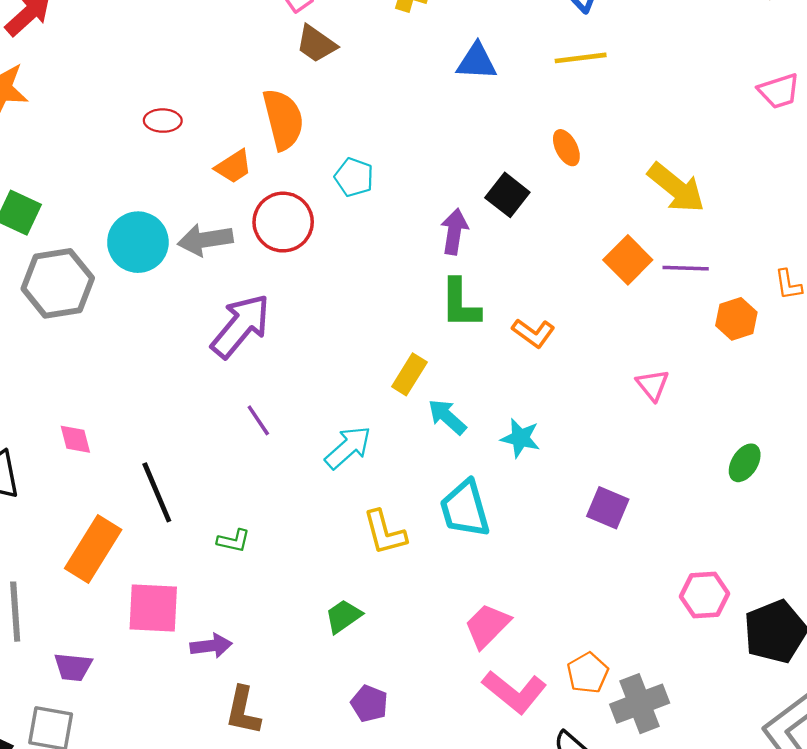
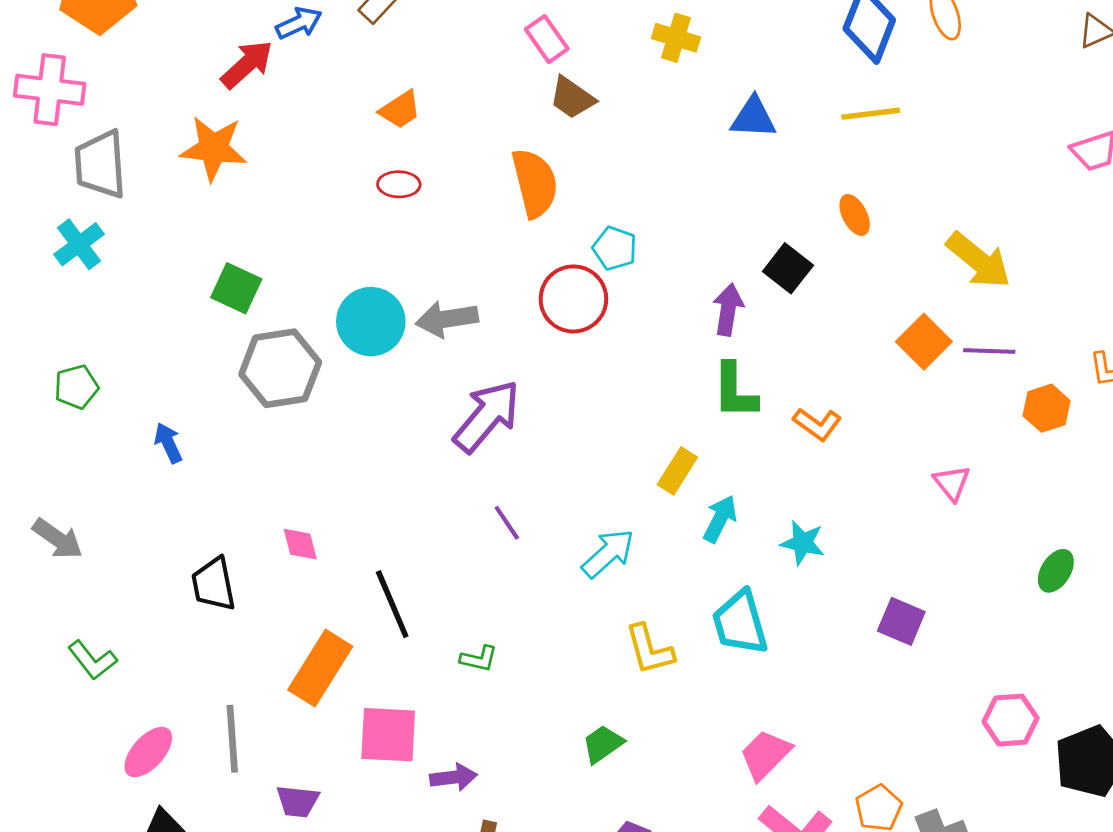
orange trapezoid: (234, 167) -> (400, 110), moved
red circle: (283, 222) -> (573, 299), moved
cyan arrow: (447, 417) -> (720, 519), turned 75

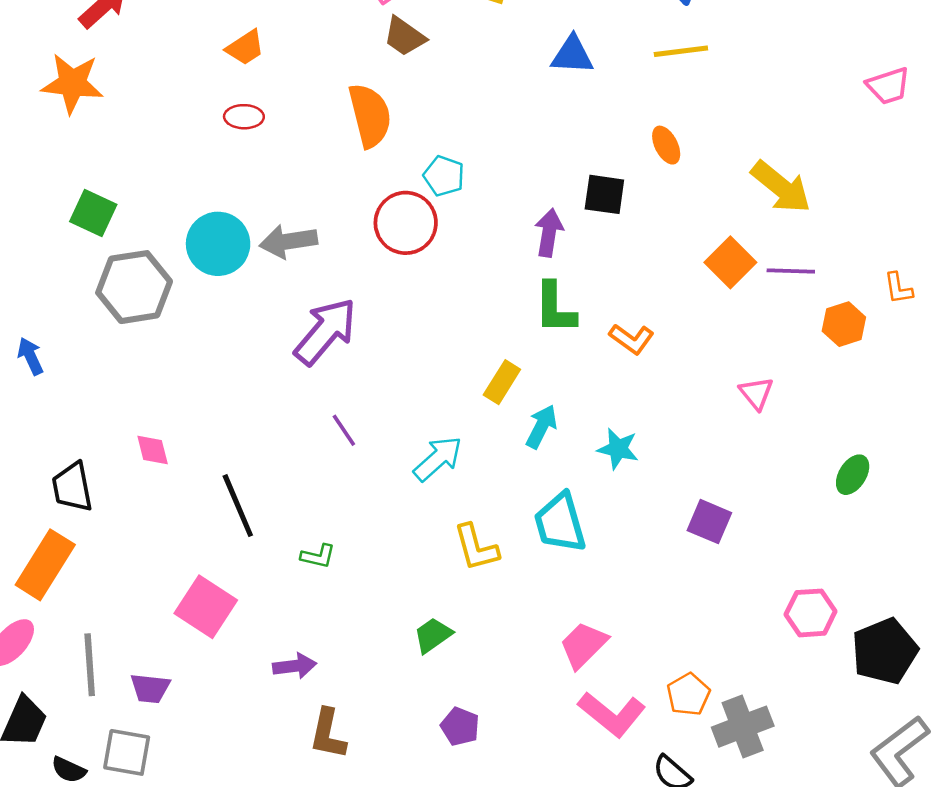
black square: (788, 268) -> (604, 194), turned -30
orange rectangle: (320, 668) -> (45, 565), moved
pink square: (388, 735) -> (206, 607), moved, turned 30
gray line: (232, 739) -> (90, 665), moved

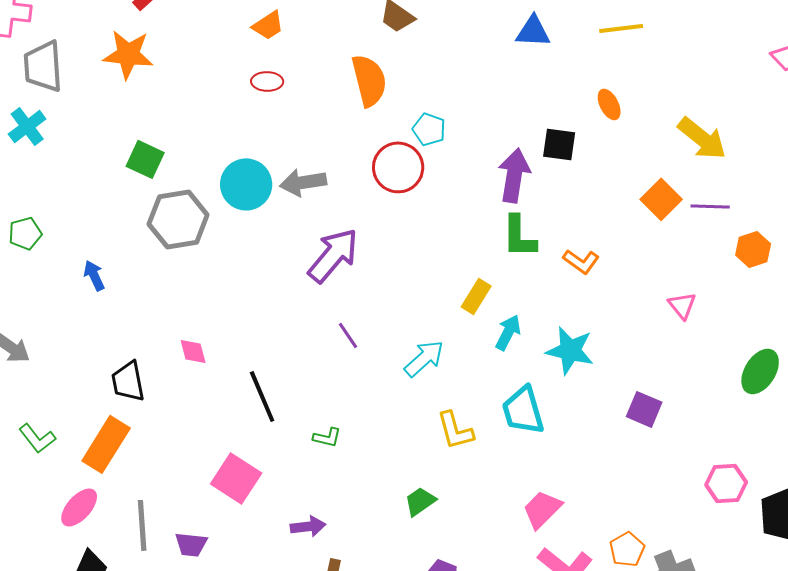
purple arrow: (549, 233) -> (514, 175), size x1.4
cyan star: (618, 449) -> (570, 350), size x1.4
green ellipse: (853, 475) -> (760, 371), size x1.4

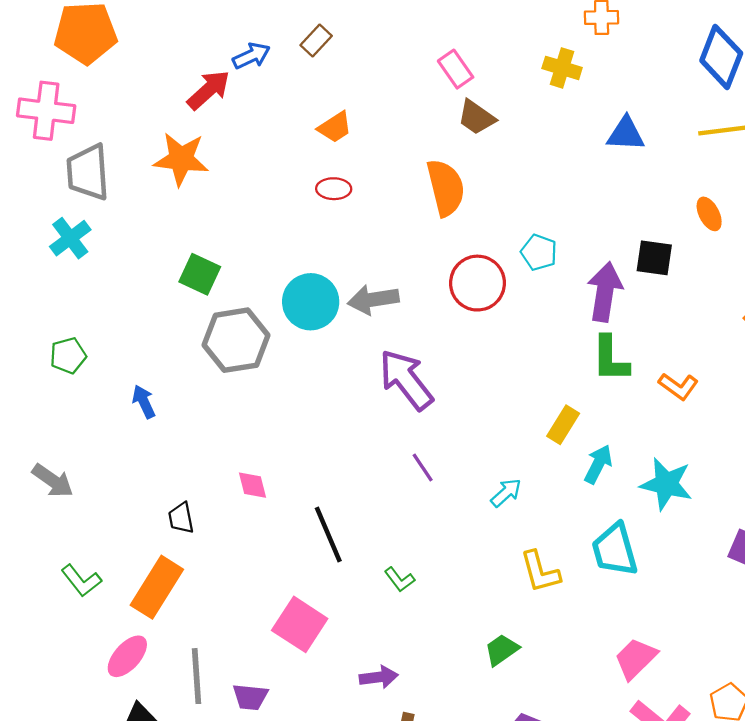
cyan pentagon: (429, 129) -> (539, 252), moved
purple arrow: (333, 255) -> (406, 380), turned -78
cyan arrow: (424, 358) -> (506, 493), size x0.7
black trapezoid: (128, 381) -> (181, 518), size x0.7
green L-shape: (327, 437) -> (400, 579), turned 40

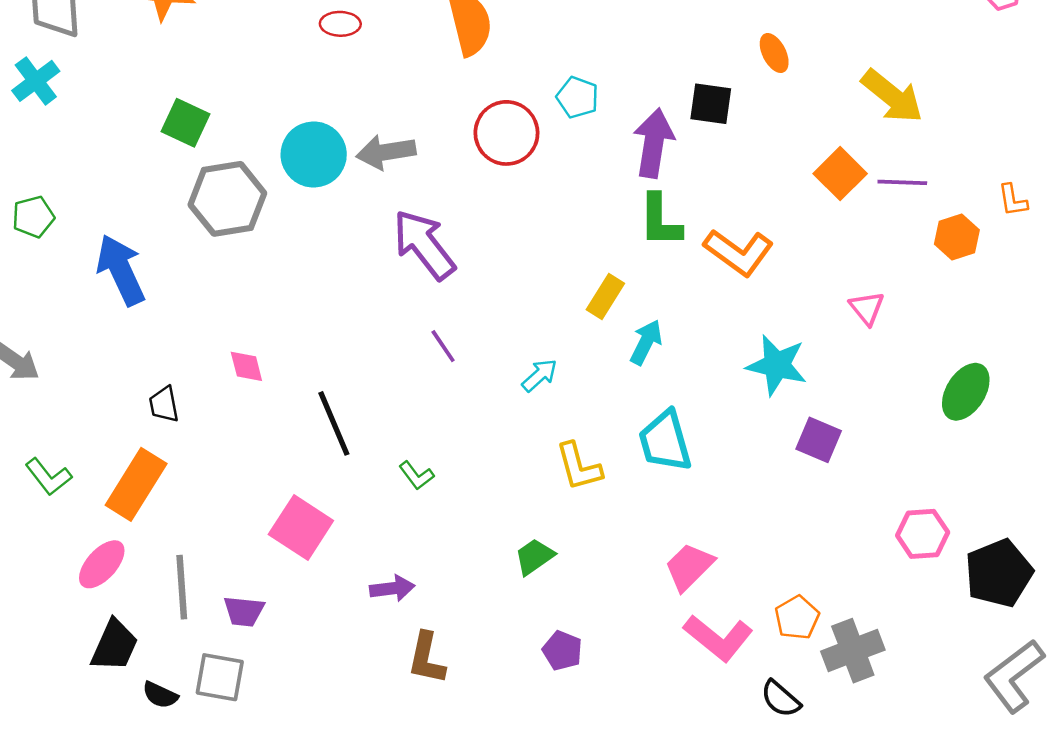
orange L-shape: (678, 386) -> (739, 252), size x1.5
blue arrow: (144, 402) -> (121, 270), size x1.8
cyan star: (666, 484) -> (777, 365), moved

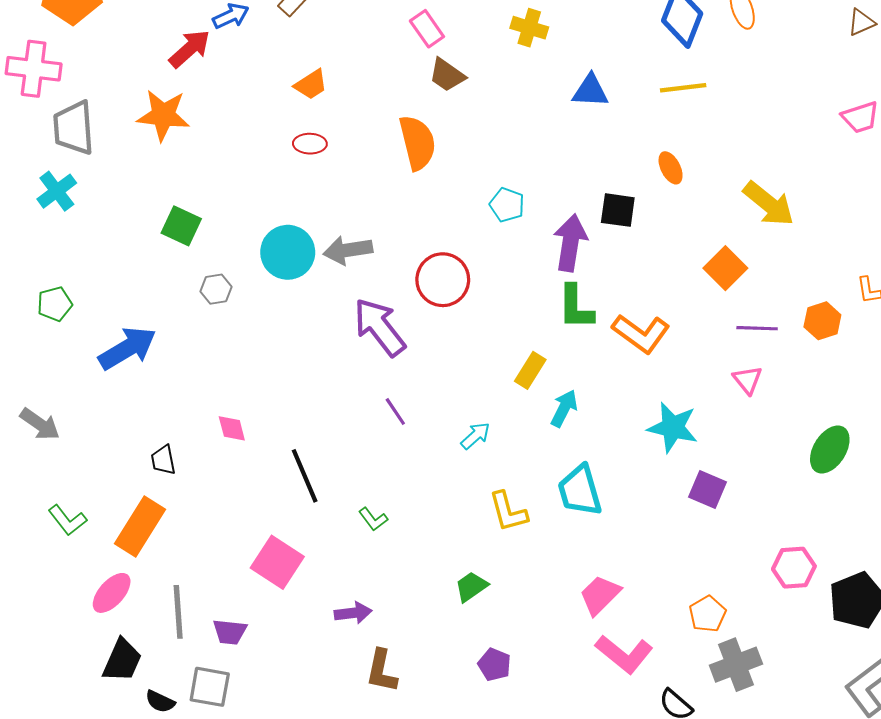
red circle: (506, 133) -> (443, 280), moved
purple line: (902, 182) -> (757, 328), moved
gray hexagon: (227, 199) -> (216, 289), size x0.5
blue arrow: (121, 270) -> (127, 348), turned 84
orange pentagon: (797, 618) -> (707, 614), moved

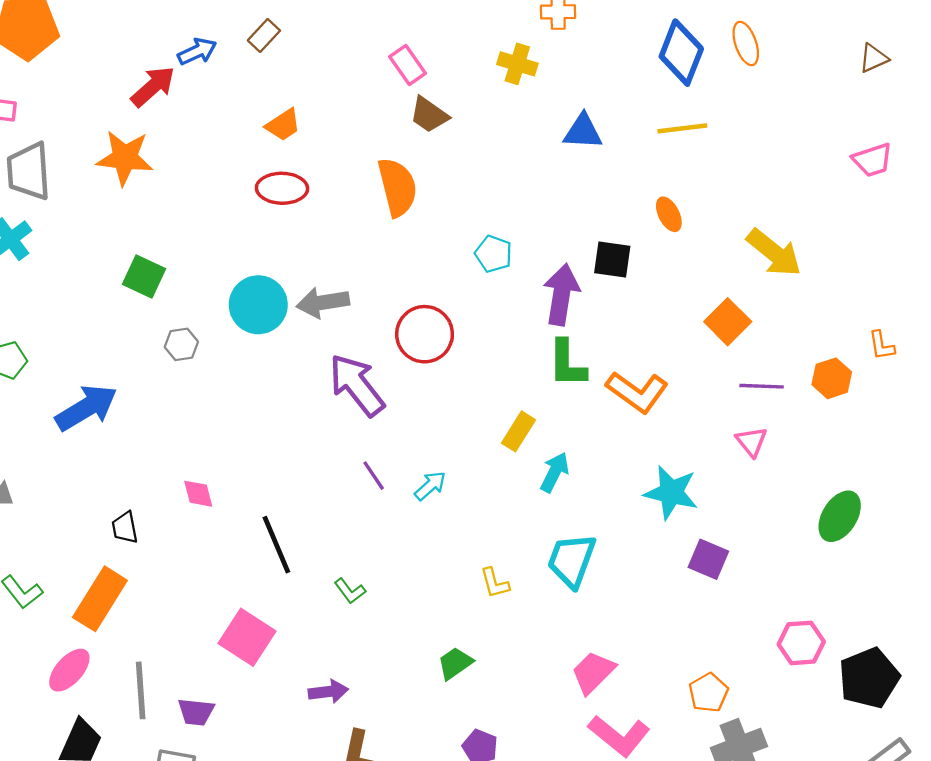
red ellipse: (310, 144) -> (282, 188), size x1.4
cyan arrow: (475, 436) -> (430, 486), moved
cyan trapezoid: (580, 491) -> (572, 560), turned 36
yellow L-shape: (508, 512) -> (495, 583), size x0.7

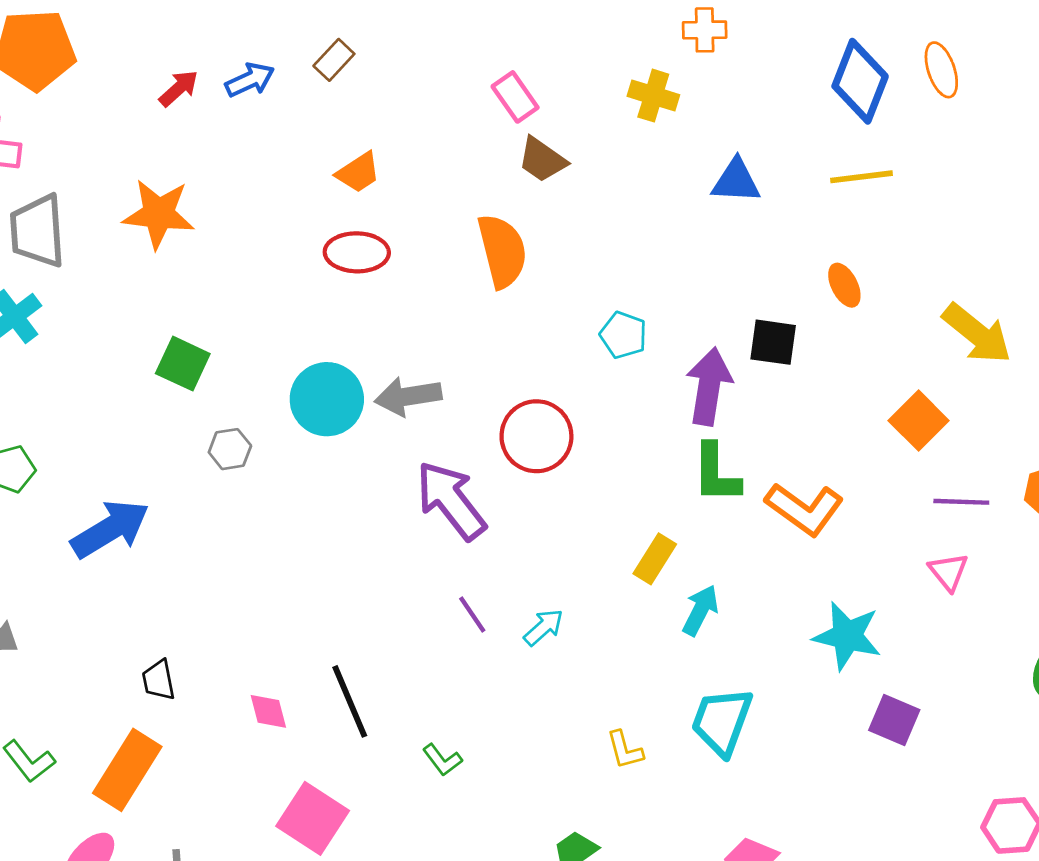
red arrow: (153, 86) -> (179, 88), moved, size x0.7
pink diamond: (198, 494) -> (268, 711), moved

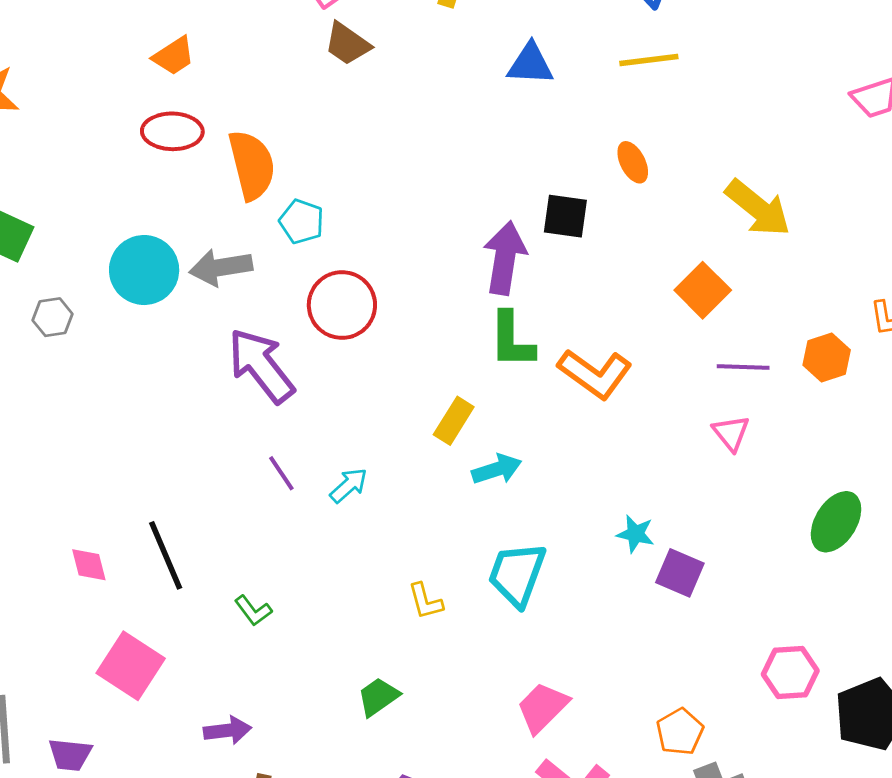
orange semicircle: (502, 251) -> (252, 165), moved
cyan pentagon: (623, 335) -> (302, 222), moved
cyan arrow: (700, 610) -> (497, 469), turned 45
cyan star: (847, 636) -> (635, 534), moved, size x0.6

